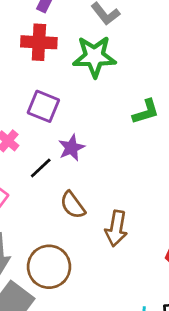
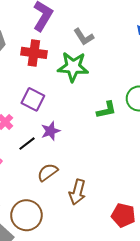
brown semicircle: (73, 205) -> (48, 172), turned 85

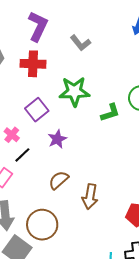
green star: (73, 67) -> (74, 92), moved
purple square: (33, 99) -> (37, 110), turned 30
black line: (27, 144) -> (22, 155), moved

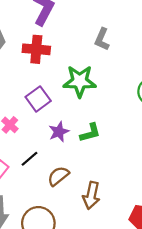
gray L-shape: (80, 43) -> (102, 39), moved, turned 60
green L-shape: (110, 113) -> (90, 133), moved
black line: (22, 155) -> (29, 159), moved

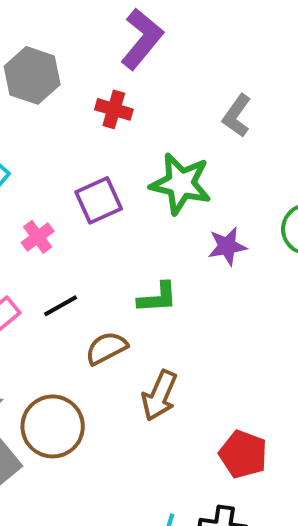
red cross: (36, 49) -> (114, 109), size x0.7
purple star: (59, 132) -> (227, 246), moved
green L-shape: (90, 133) -> (158, 298), moved

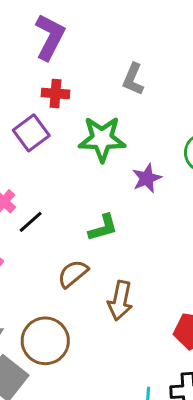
red cross: (114, 109) -> (55, 93), moved
purple square: (99, 200) -> (31, 133), moved
black line: (61, 306) -> (31, 222), moved

